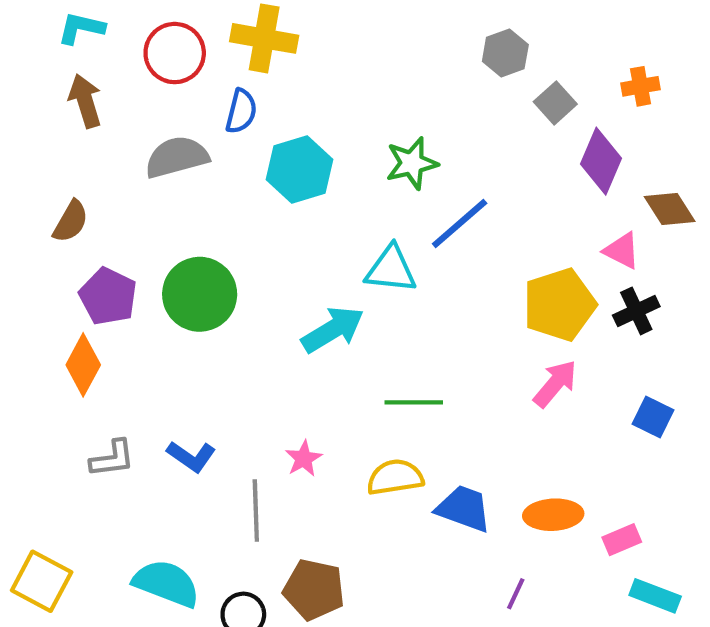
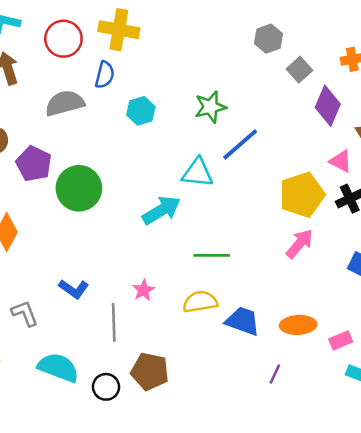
cyan hexagon: (299, 169) -> (141, 111), size x0.7
purple pentagon: (108, 296) -> (34, 164), moved
gray L-shape: (112, 459) -> (25, 313), moved, turned -104

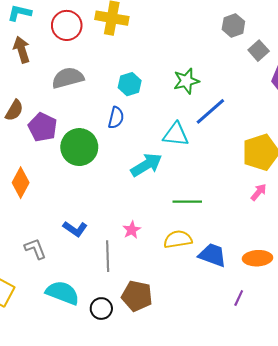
blue semicircle: (105, 75) -> (116, 118), moved
pink arrow: (299, 244) -> (259, 192), size x0.7

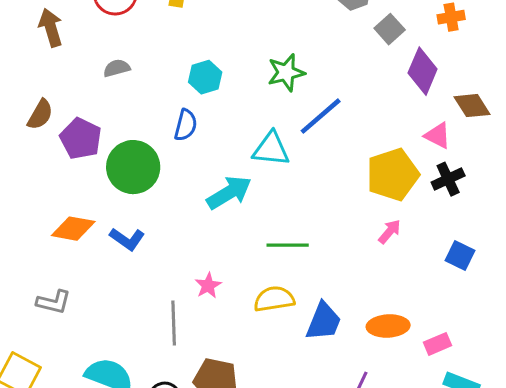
gray semicircle: (68, 78) -> (117, 68), size x0.6
orange diamond: (21, 183) -> (73, 229), moved, turned 72
blue L-shape: (75, 229) -> (127, 239), moved
gray L-shape: (35, 249) -> (54, 302), moved, turned 125
blue trapezoid: (212, 255) -> (324, 321), turned 92

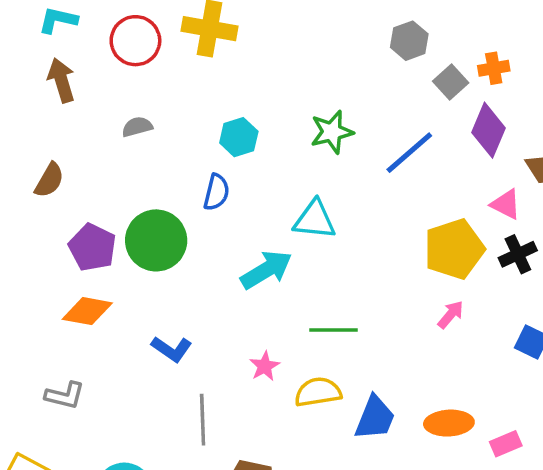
orange cross: (451, 17) -> (494, 68), moved
blue line: (321, 116) -> (409, 153), moved
purple pentagon: (81, 139) -> (92, 247), moved
blue L-shape: (127, 239) -> (172, 349), moved
pink star: (208, 285) -> (265, 366), moved

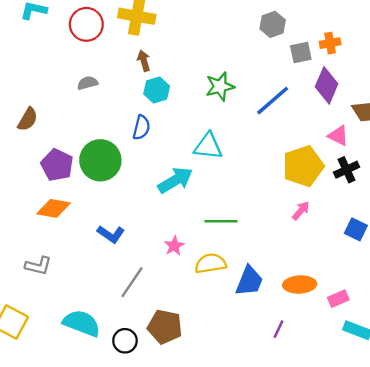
brown arrow: (61, 80) -> (144, 61), moved, size x0.7
gray square: (451, 82) -> (301, 52), turned 30
gray line: (203, 420) -> (132, 282), turned 36

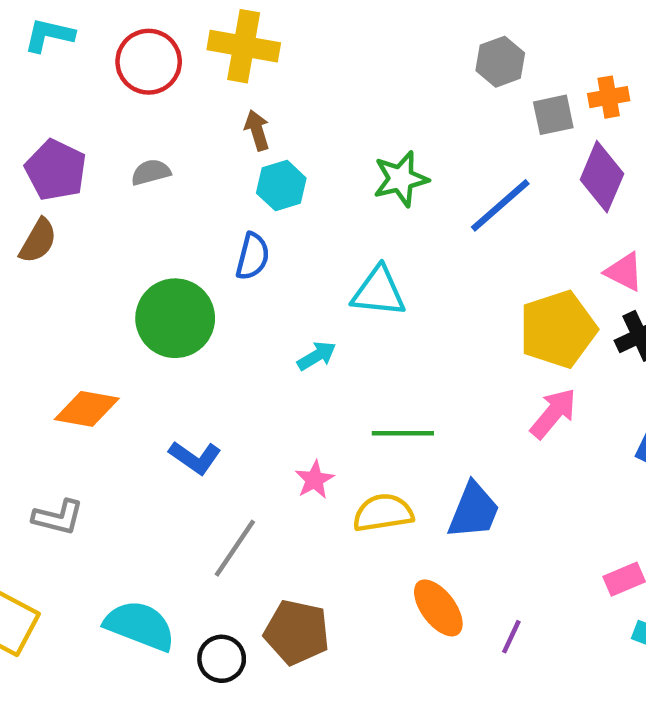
purple pentagon: (57, 165) -> (56, 170), moved
cyan arrow: (175, 180) -> (317, 356), size x0.6
pink arrow: (301, 211) -> (553, 413), size x1.4
blue trapezoid: (249, 281) -> (474, 511), moved
orange ellipse: (300, 285) -> (438, 608), moved, turned 56

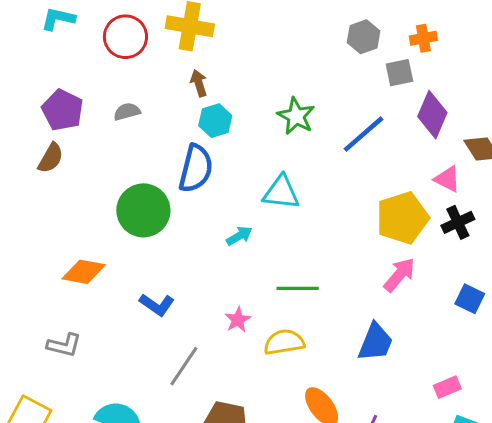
orange cross: (609, 97) -> (423, 38), moved
green star: (401, 179) -> (296, 116), turned -30
blue semicircle: (253, 256) -> (196, 168), size x1.5
blue trapezoid: (474, 511) -> (375, 342), moved

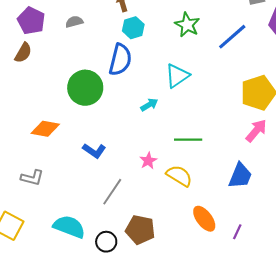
cyan triangle: (281, 192) -> (177, 76), turned -40
yellow semicircle: (284, 342) -> (179, 176), turned 40

